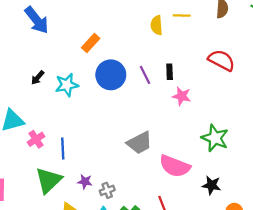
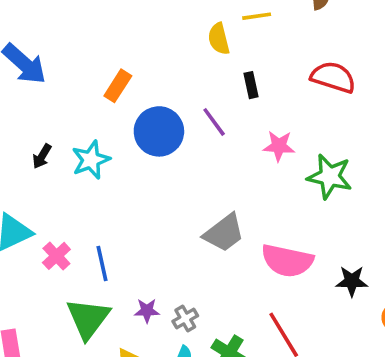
black rectangle: (170, 72) -> (251, 85), moved
green star: (215, 138) -> (330, 176), moved

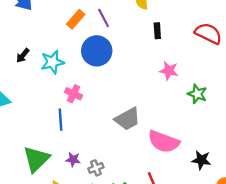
purple line: (214, 122) -> (104, 18), moved
green star: (330, 176) -> (197, 94), size x0.7
pink cross: (56, 256) -> (73, 94), moved, turned -30
blue line: (102, 263) -> (60, 120), moved

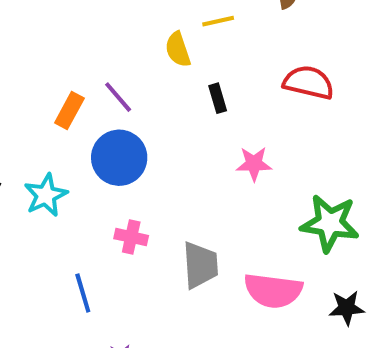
pink cross: (73, 94) -> (131, 237), moved
green star: (197, 94) -> (330, 223), moved, size x1.6
gray trapezoid: (127, 119) -> (200, 265), turned -52

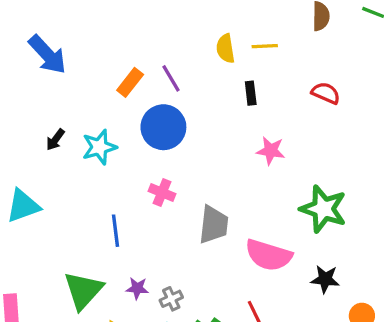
yellow line: (218, 21) -> (265, 46), moved
red semicircle: (309, 82) -> (326, 93), size x0.7

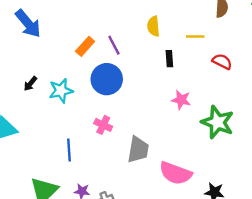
yellow line: (265, 46) -> (195, 36), moved
green star: (323, 209) -> (217, 122), moved

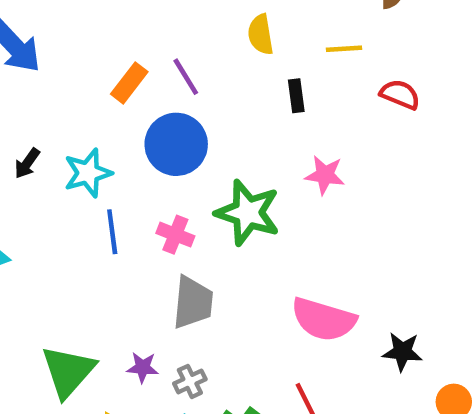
green star: (217, 122) -> (248, 213), moved
blue line: (69, 150) -> (112, 232), moved
gray trapezoid: (138, 150) -> (193, 302), moved

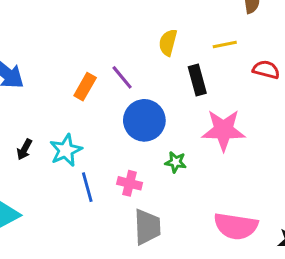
yellow semicircle: (261, 34) -> (168, 43), turned 32
black rectangle: (296, 96) -> (197, 80), size x1.4
blue circle: (176, 144) -> (144, 120), moved
pink star: (325, 175) -> (223, 130), size x1.6
green star: (248, 213) -> (176, 162), size x0.5

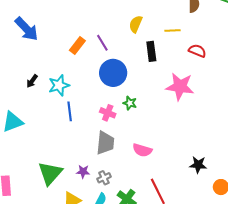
pink star: (223, 130) -> (180, 87), moved
pink cross: (130, 183) -> (108, 113), moved
pink semicircle: (236, 226) -> (142, 150), moved, size x0.7

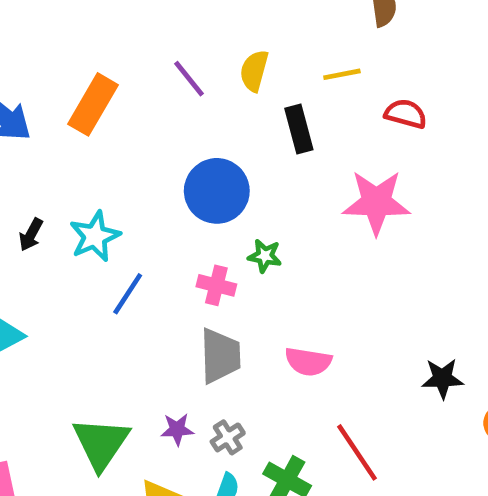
purple line: (102, 43) -> (189, 79), moved
orange rectangle: (77, 46) -> (93, 104), moved, size x1.4
blue line: (70, 111) -> (128, 294), turned 48

